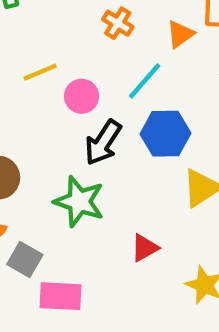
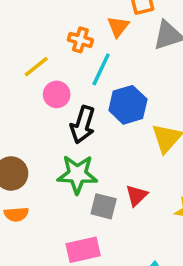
orange cross: (118, 23) -> (80, 40), moved
yellow line: (40, 72) -> (36, 67), moved
gray square: (25, 259) -> (104, 206), moved

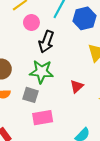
blue hexagon: (128, 105) -> (84, 18), moved
gray square: (104, 206) -> (31, 95), moved

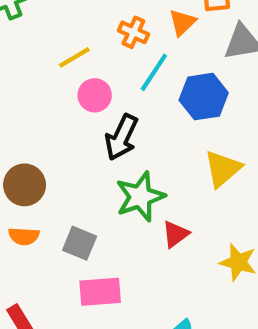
green star: (41, 72) -> (140, 197), moved, turned -30

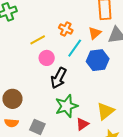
orange triangle: (182, 22) -> (95, 33), moved
yellow triangle: (223, 169) -> (105, 111), moved

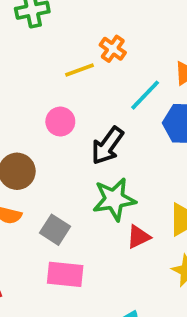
orange cross: (66, 29) -> (113, 49), moved
pink circle: (47, 58) -> (60, 122), moved

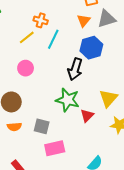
cyan line: (145, 95) -> (53, 39), moved
black arrow: (107, 146) -> (75, 69), moved
green star: (114, 199) -> (68, 100), turned -30

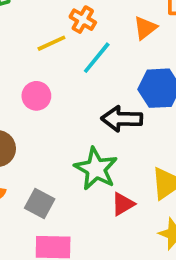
orange triangle: (84, 21) -> (145, 28), moved
black arrow: (75, 69) -> (122, 119), turned 60

